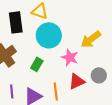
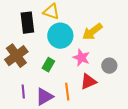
yellow arrow: (91, 39) -> (92, 32), moved
gray circle: (99, 75) -> (109, 66), moved

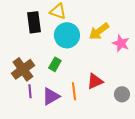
brown cross: (16, 56) -> (23, 69), moved
pink star: (81, 58) -> (121, 43), moved
gray circle: (109, 66) -> (122, 94), moved

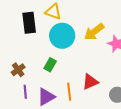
brown cross: (23, 69) -> (18, 70), size x0.6

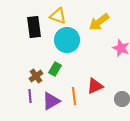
yellow arrow: (94, 32) -> (99, 22), moved
brown cross: (18, 70) -> (36, 76), moved

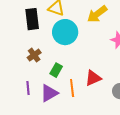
green rectangle: (55, 69) -> (56, 70), moved
brown cross: (36, 76) -> (34, 55), moved

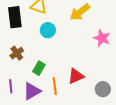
cyan circle: (65, 32) -> (48, 30), size x0.6

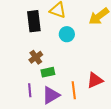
green rectangle: (39, 68) -> (48, 72), moved, turned 48

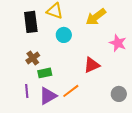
red triangle: (95, 80) -> (92, 65), moved
orange line: (74, 90) -> (71, 91), turned 60

